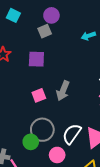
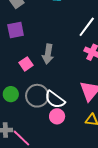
white semicircle: (72, 134) -> (55, 99), moved, turned -75
green circle: (31, 142) -> (11, 94), moved

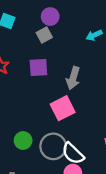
gray arrow: (48, 54) -> (73, 78), moved
pink square: (26, 64) -> (63, 108), moved, size x1.5

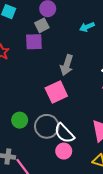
purple square: (38, 67) -> (34, 42), moved

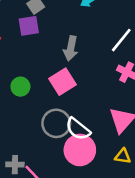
green circle: (20, 120) -> (20, 87), moved
pink circle: (64, 151) -> (80, 150), size x1.6

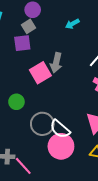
pink square: (62, 82) -> (40, 73), moved
green circle: (20, 87) -> (16, 102), moved

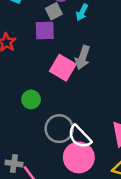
cyan arrow: (72, 24) -> (82, 12), moved, turned -40
pink square: (40, 73) -> (63, 68), turned -35

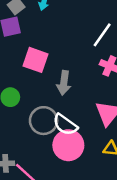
gray arrow: (83, 58) -> (64, 83), moved

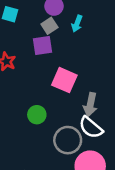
white semicircle: (65, 125) -> (91, 127), moved

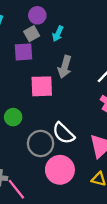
pink square: (64, 80) -> (42, 86), turned -30
gray arrow: (90, 105) -> (65, 67), moved

